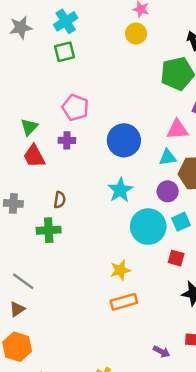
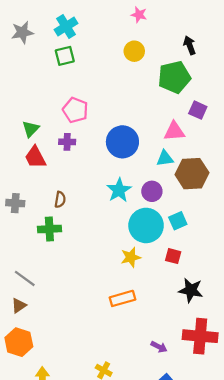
yellow circle: (136, 34) -> (134, 51), moved
purple circle: (168, 191) -> (152, 191), moved
yellow star: (120, 270) -> (131, 257), moved

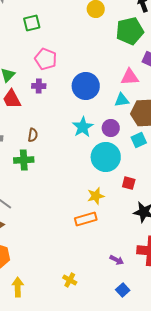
green square: (65, 56) -> (32, 23), moved
cyan square: (178, 221) -> (139, 140), moved
yellow star: (131, 257) -> (96, 196), moved

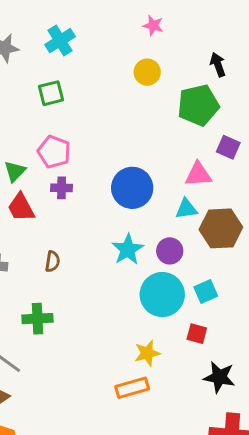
pink pentagon: (46, 59) -> (54, 152), moved
cyan square: (139, 140) -> (206, 292), moved
green cross: (24, 160) -> (37, 319), moved

